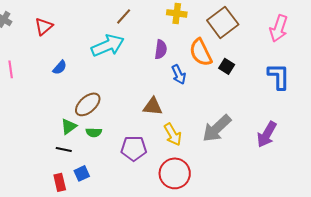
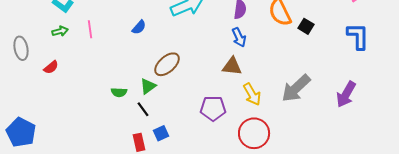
blue arrow: (179, 74) -> (239, 37), moved
green semicircle: (94, 132) -> (119, 92), moved
black line: (64, 149) -> (143, 109), turned 42

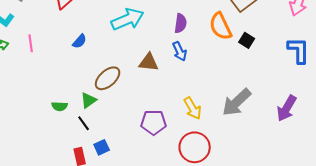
brown triangle: (232, 66) -> (149, 62), moved

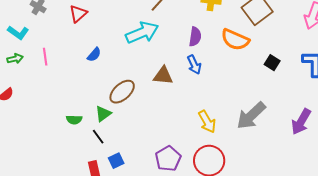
orange semicircle: (221, 26) -> (235, 40), turned -40
black square: (247, 40) -> (272, 63), moved
purple pentagon: (154, 122) -> (168, 159), moved, turned -30

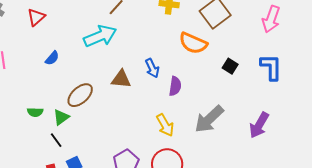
purple semicircle: (195, 37) -> (175, 86), moved
green semicircle: (74, 120) -> (35, 112), moved

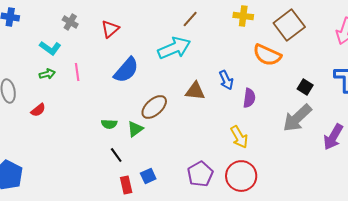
blue semicircle: (52, 58) -> (126, 70), size x1.8
black square: (230, 66) -> (305, 87), moved
gray arrow: (209, 119) -> (297, 118), moved
black line: (56, 140) -> (116, 155), moved

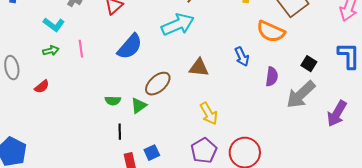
blue arrow: (226, 80) -> (242, 57), moved
purple semicircle: (249, 98) -> (272, 77), moved
yellow arrow: (239, 137) -> (209, 114), moved
black line: (116, 155) -> (120, 132), turned 35

